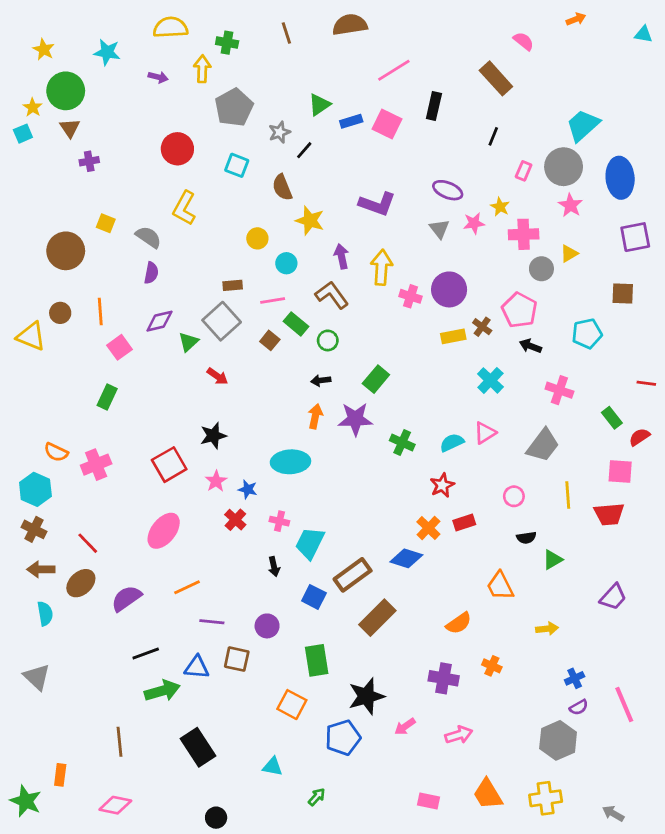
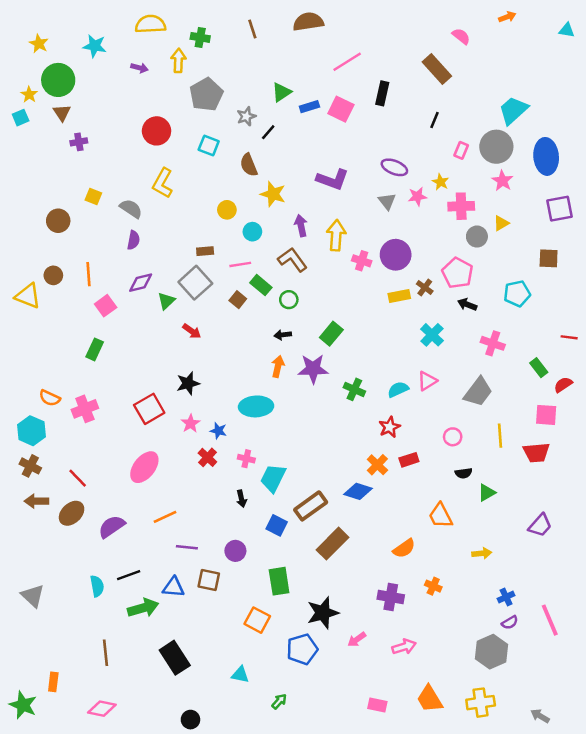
brown circle: (66, 251) -> (58, 221), size x0.7
cyan semicircle: (45, 614) -> (97, 586), moved

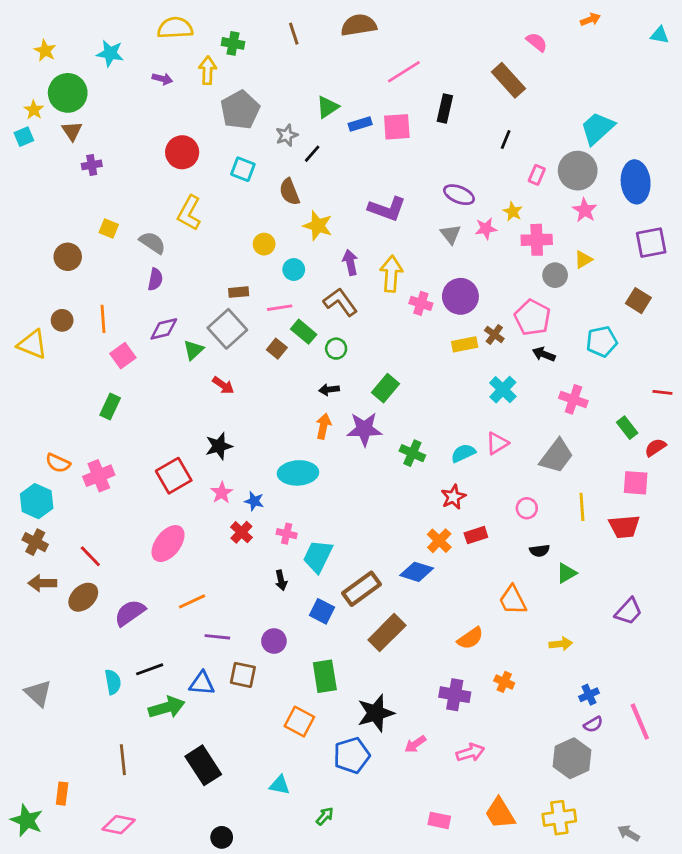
pink square: (341, 109) -> (397, 127), turned -30
brown square: (549, 258) -> (638, 301), turned 30

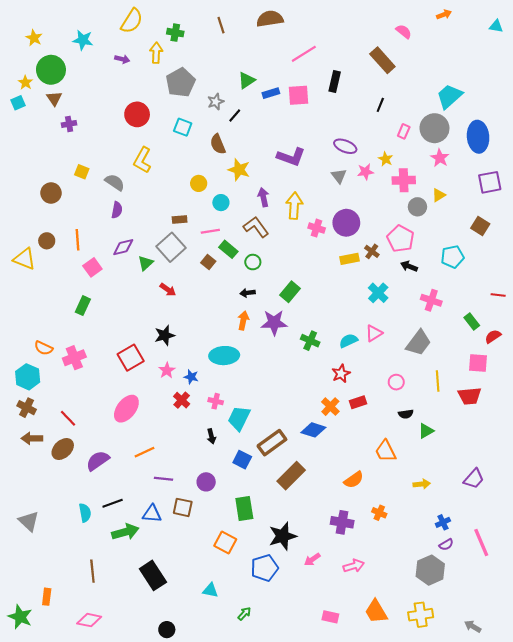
yellow semicircle: (175, 28) -> (132, 21), turned 125
purple trapezoid: (629, 611) -> (474, 479), moved

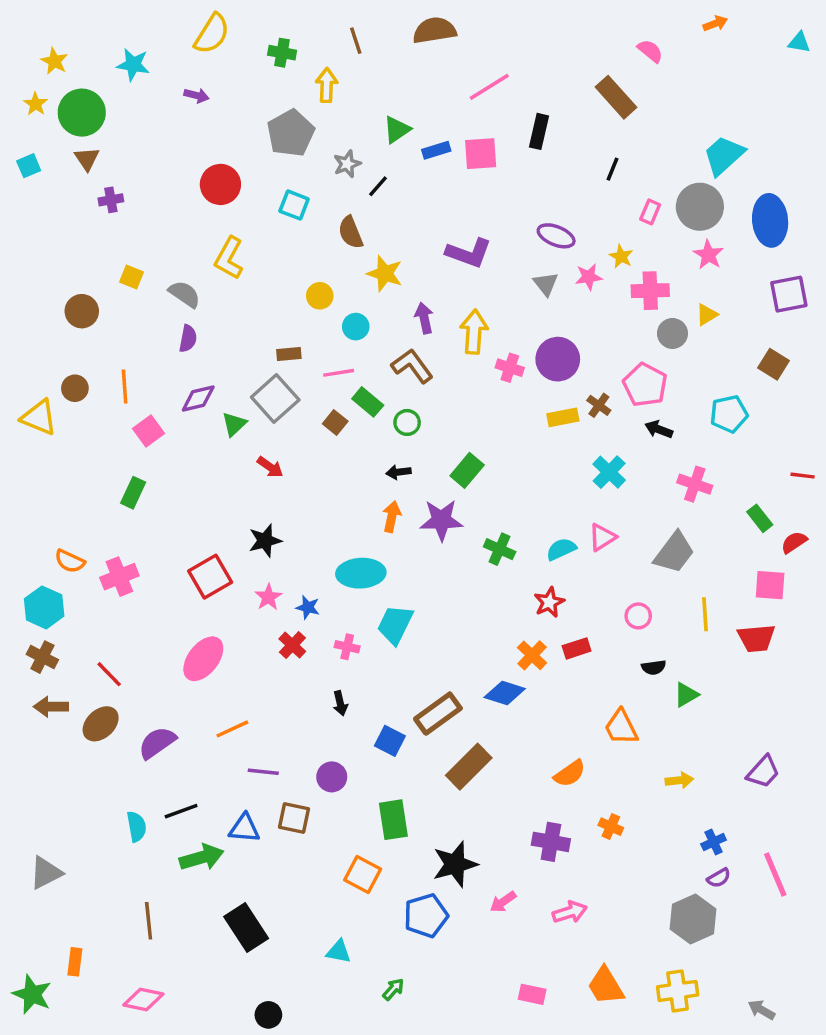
yellow arrow: (156, 53) -> (327, 85), moved
yellow star: (25, 83) -> (36, 104), moved
cyan trapezoid: (239, 418) -> (395, 625), moved
gray triangle: (29, 521) -> (46, 873), moved, turned 50

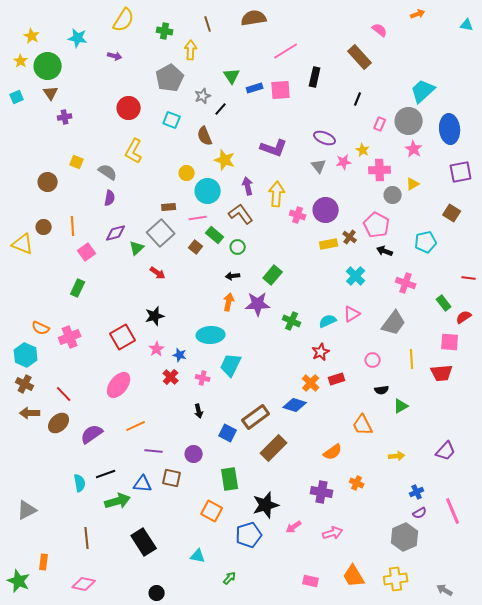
green triangle: (397, 130) -> (232, 76), turned -30
cyan circle: (356, 327) -> (208, 191), size x1.6

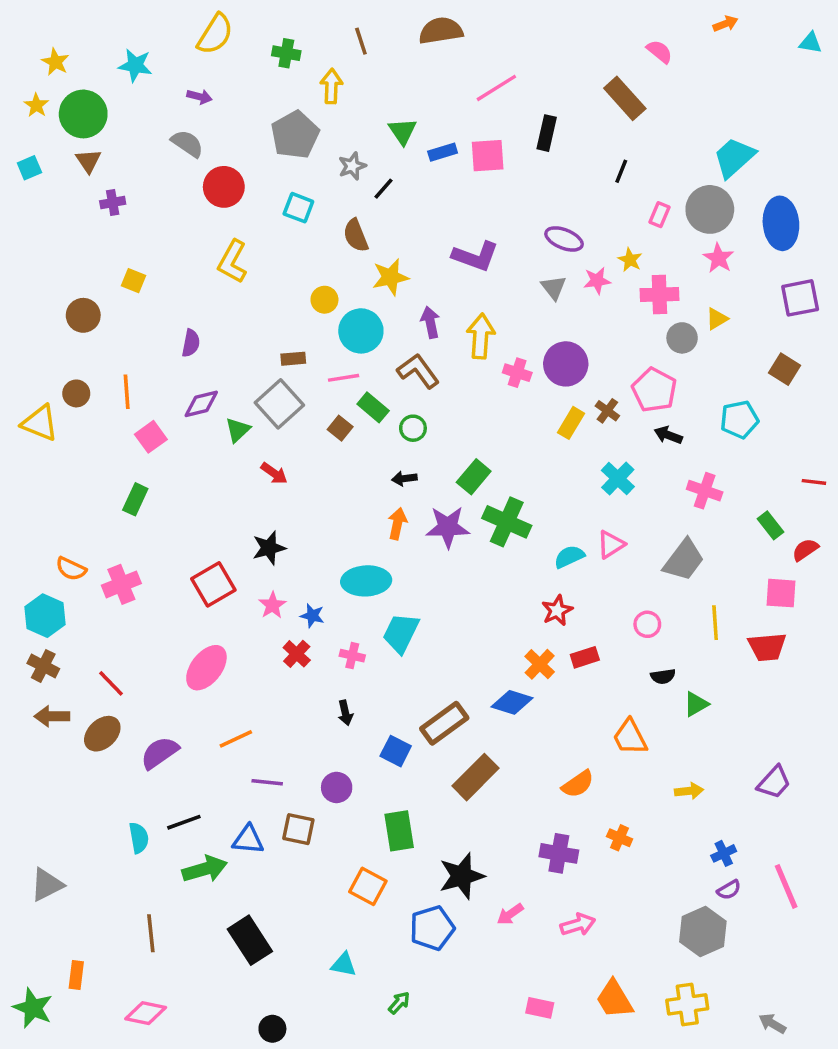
yellow star: (225, 160) -> (390, 277), turned -30
gray semicircle: (108, 172) -> (187, 143), moved
yellow rectangle: (329, 244) -> (571, 423), turned -48
green cross: (292, 321) -> (507, 522), moved, size x1.5

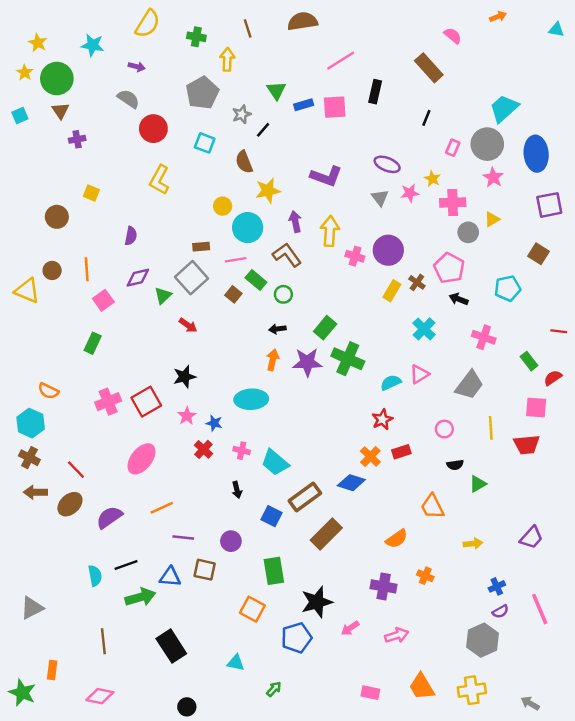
pink cross: (121, 584) -> (108, 402), moved
cyan trapezoid: (401, 633) -> (275, 462), moved, turned -76

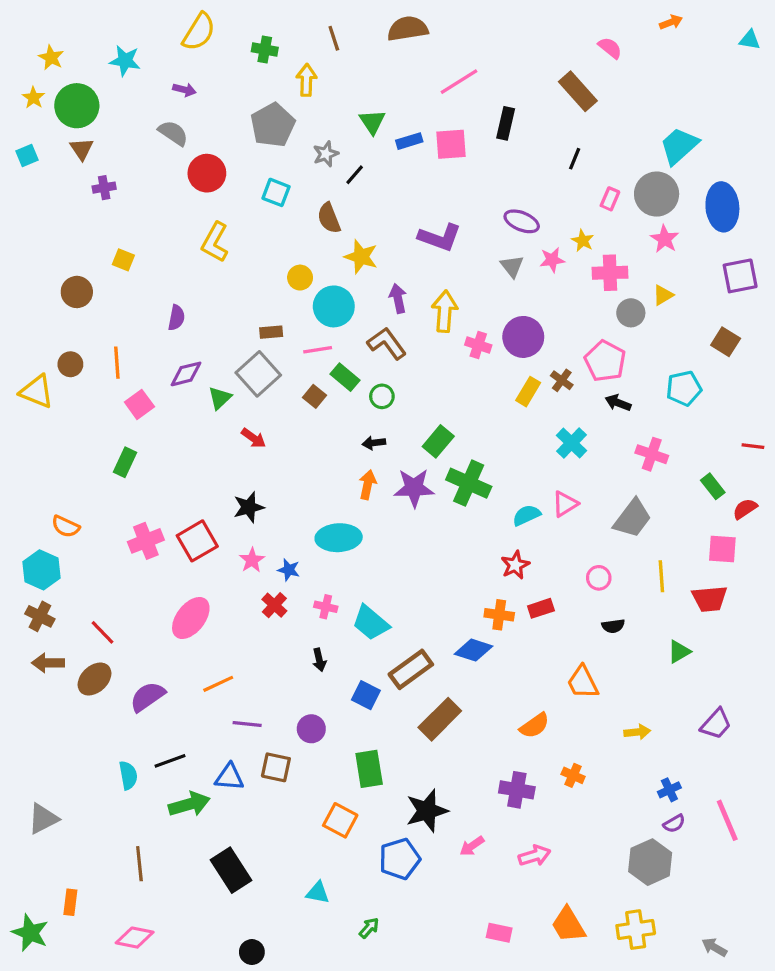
yellow star: (268, 191) -> (361, 257), turned 30
orange cross: (370, 456) -> (499, 615), turned -36
green triangle: (478, 484) -> (679, 652), moved

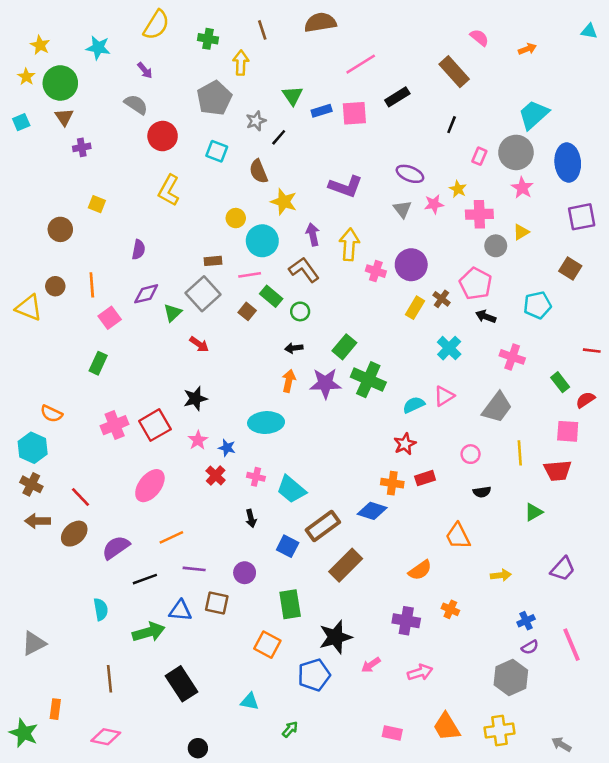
orange arrow: (671, 22) -> (527, 49), moved
purple arrow: (184, 90) -> (145, 70), turned 36
black rectangle: (506, 123) -> (397, 97), turned 45
black line: (170, 761) -> (145, 579), moved

